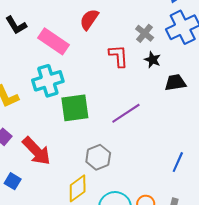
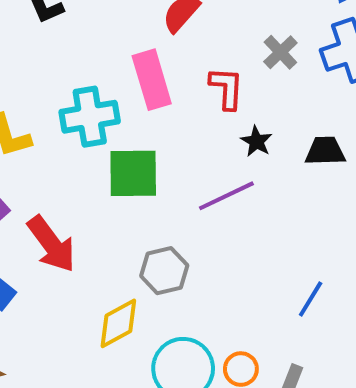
pink rectangle: (53, 41) -> (152, 80), moved, turned 32
black star: (153, 60) -> (256, 141), moved

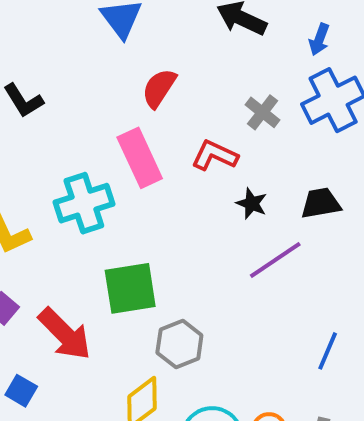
red L-shape: (227, 88) -> (215, 155), turned -60
green square: (133, 173) -> (130, 288), moved
purple line: (226, 196) -> (275, 260), moved

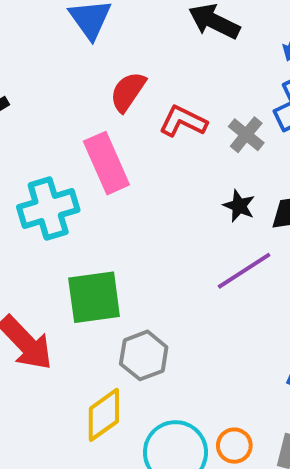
gray cross: (262, 112) -> (246, 135), moved
red L-shape: (215, 155) -> (183, 121), moved
black star: (252, 203) -> (239, 206), moved

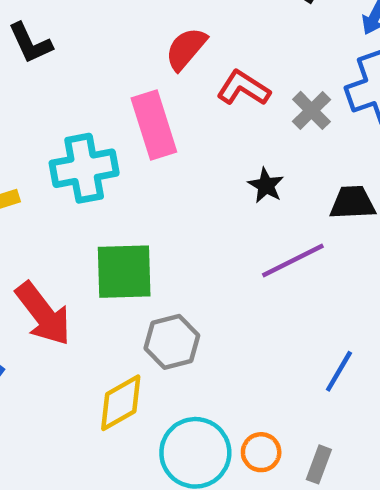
black star: (239, 206) -> (266, 185), moved

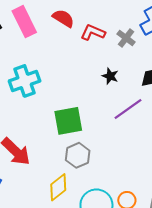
red semicircle: (186, 49) -> (63, 18), turned 90
pink rectangle: (154, 125) -> (24, 22), moved
green square: (124, 272) -> (68, 121), moved

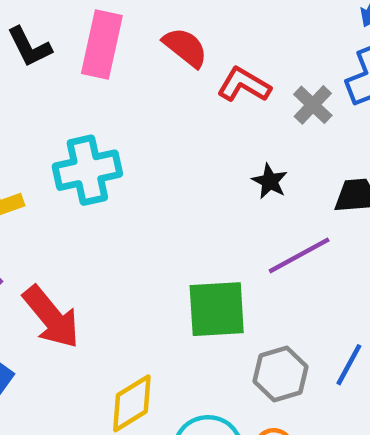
pink rectangle: (24, 22) -> (102, 45), turned 32
green square: (68, 121) -> (217, 309), moved
gray hexagon: (78, 155) -> (281, 374), moved

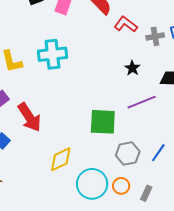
gray cross: (313, 105) -> (155, 36), turned 30

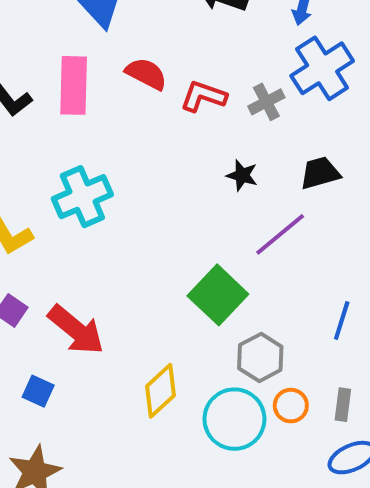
green square: (103, 122) -> (218, 295), turned -32
gray hexagon: (128, 154) -> (260, 357), moved

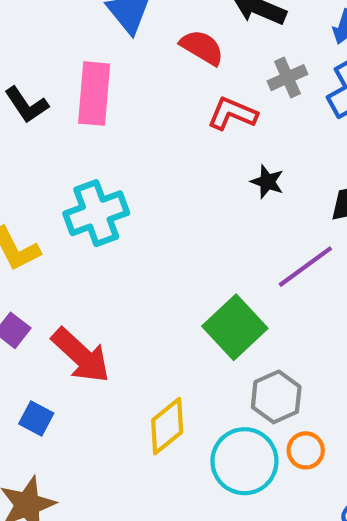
red semicircle: (146, 74) -> (202, 47), moved
gray cross: (266, 102) -> (288, 78), moved
black star: (242, 175) -> (267, 182), moved

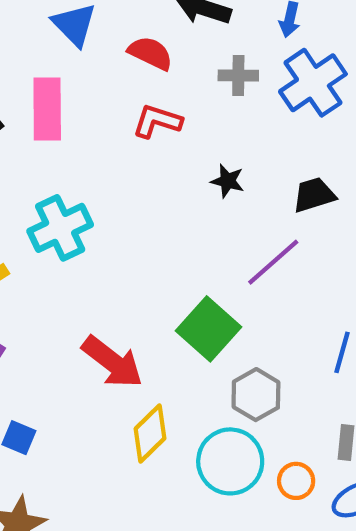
gray cross: (288, 78) -> (238, 75), turned 30
red L-shape: (232, 114) -> (157, 121), moved
red arrow: (81, 355) -> (112, 362), moved
orange circle: (306, 450) -> (296, 481), moved

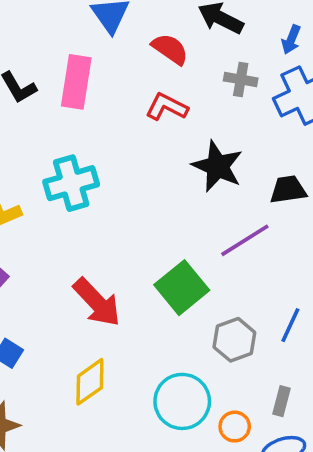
black star: (227, 181) -> (217, 166), size x1.8
gray hexagon: (256, 395) -> (234, 340), moved
yellow diamond: (150, 434) -> (90, 382), moved

